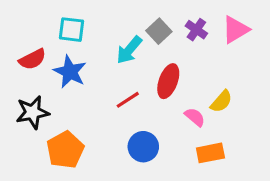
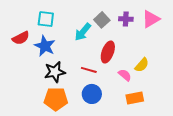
purple cross: (196, 30) -> (126, 19), turned -32
red line: (128, 100) -> (89, 70), moved, turned 49
black star: (32, 112) -> (55, 72), moved
orange pentagon: (65, 150) -> (56, 99), moved, turned 30

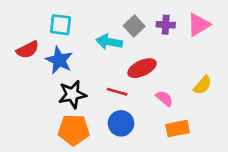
cyan arrow: (83, 32) -> (109, 42), turned 60
red ellipse: (108, 52) -> (142, 68), turned 45
yellow semicircle: (142, 65) -> (203, 85), moved

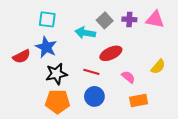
pink triangle: (199, 25) -> (155, 19), turned 42
red semicircle: (28, 50) -> (22, 56), moved

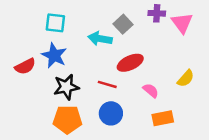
purple cross: (129, 19) -> (157, 13), moved
pink triangle: (155, 19) -> (182, 23), turned 42

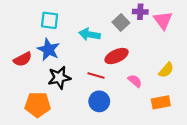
gray square: (123, 24) -> (121, 23), moved
orange rectangle: (163, 118) -> (161, 102), moved
orange pentagon: (67, 119) -> (38, 105), moved

